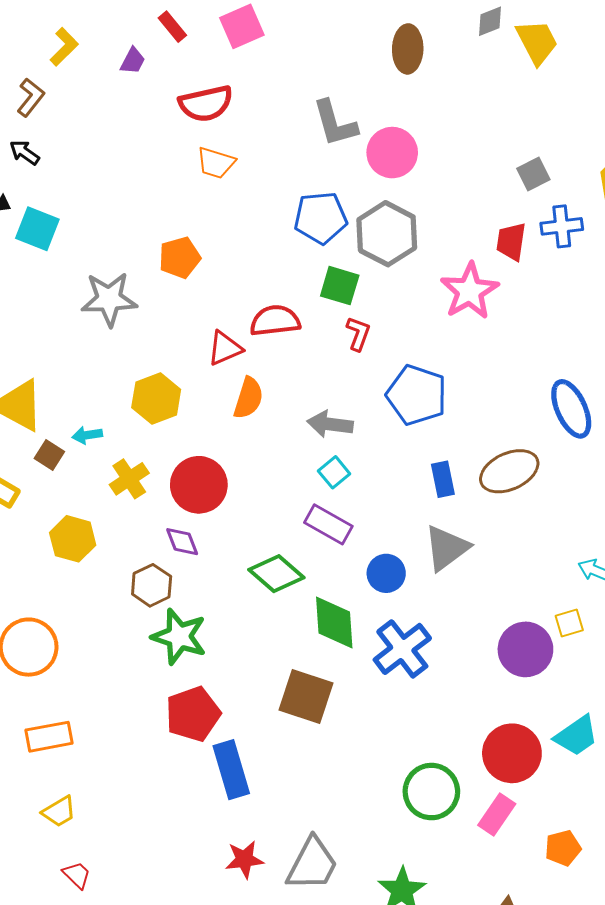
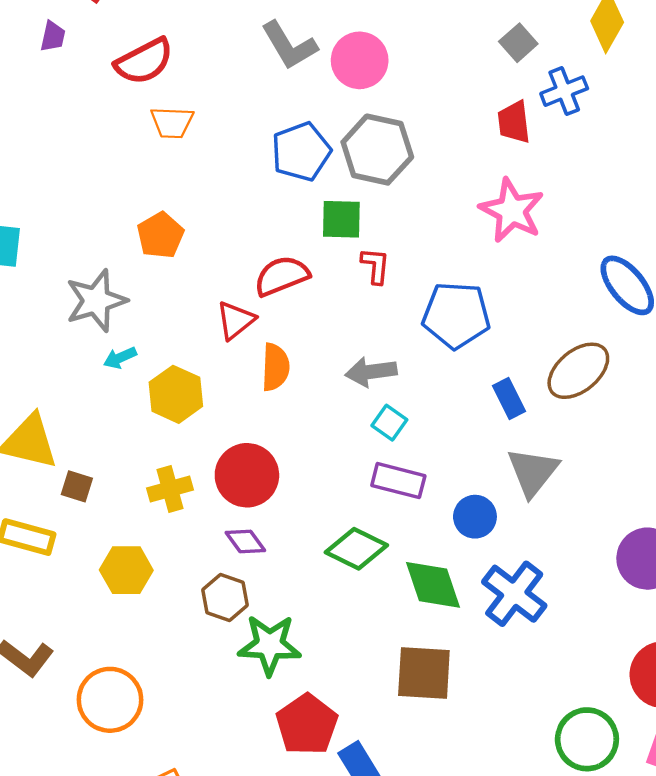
pink star: (469, 291) -> (512, 210), moved
cyan arrow: (87, 435) -> (120, 358), moved
yellow cross: (129, 479) -> (170, 489), turned 33

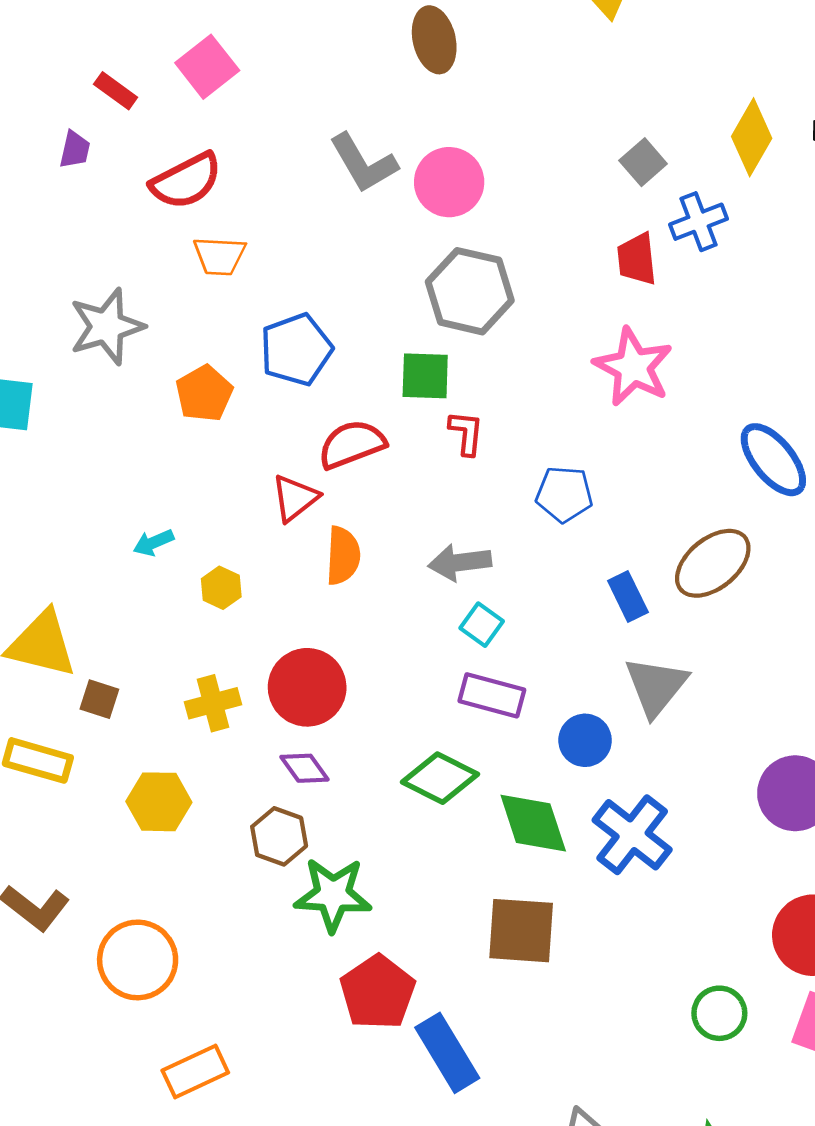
blue pentagon: (301, 152) -> (296, 350), moved
gray star: (96, 301) -> (107, 326), moved
blue pentagon: (456, 315) -> (564, 494), size x0.7
yellow hexagon: (176, 394) -> (221, 588), size x0.6
green circle: (587, 739) -> (719, 1013), size x0.7

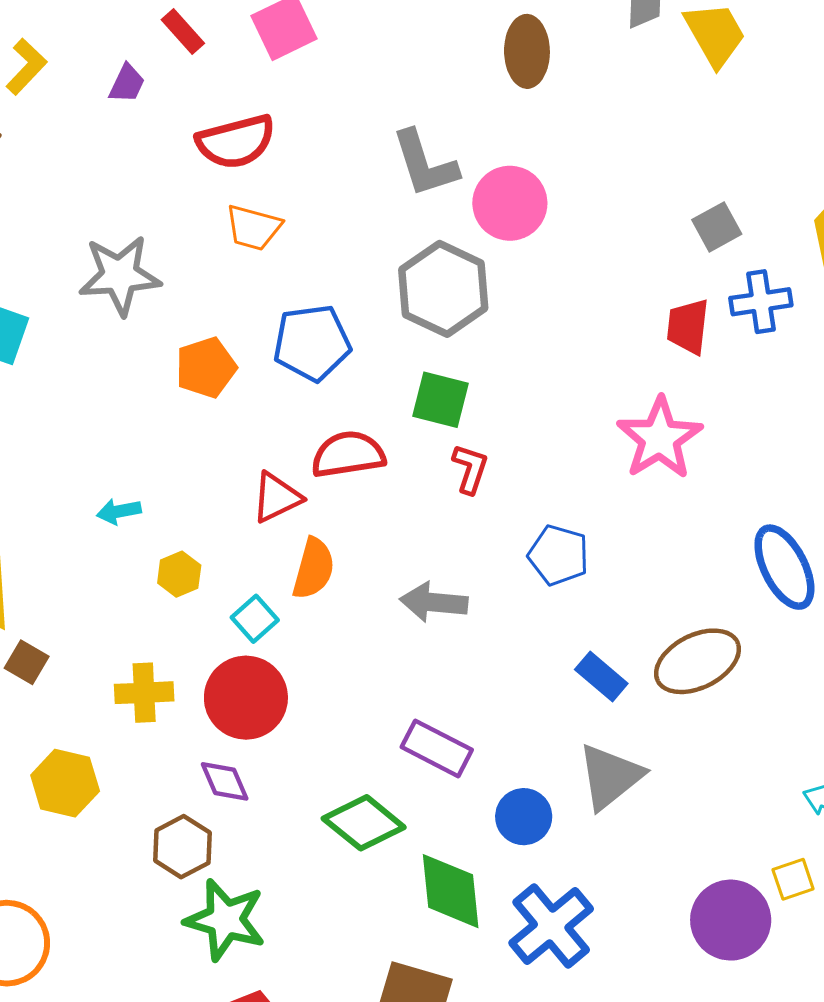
gray hexagon: (470, 291) -> (443, 289), moved
blue rectangle: (628, 596) -> (601, 676), turned -36
cyan square: (482, 625) -> (255, 619), moved

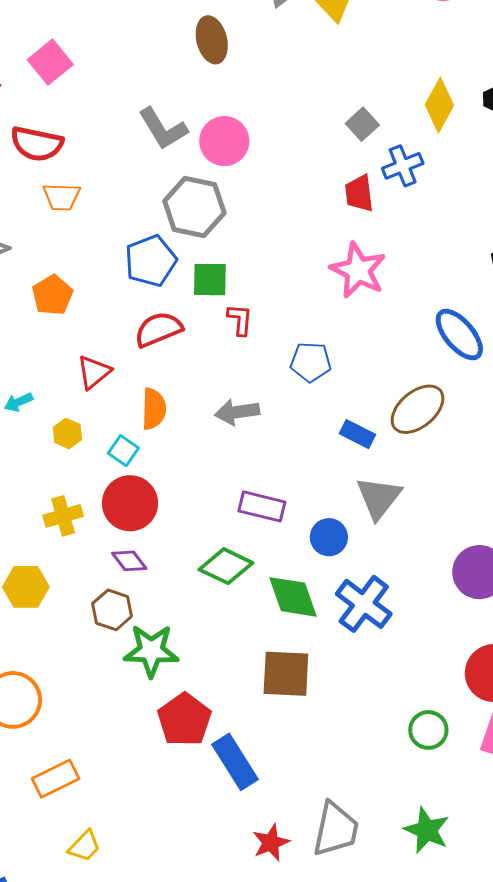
red semicircle: (236, 142) -> (37, 144), turned 40
blue pentagon: (312, 343) -> (151, 261), moved
red triangle: (277, 497) -> (94, 372), moved

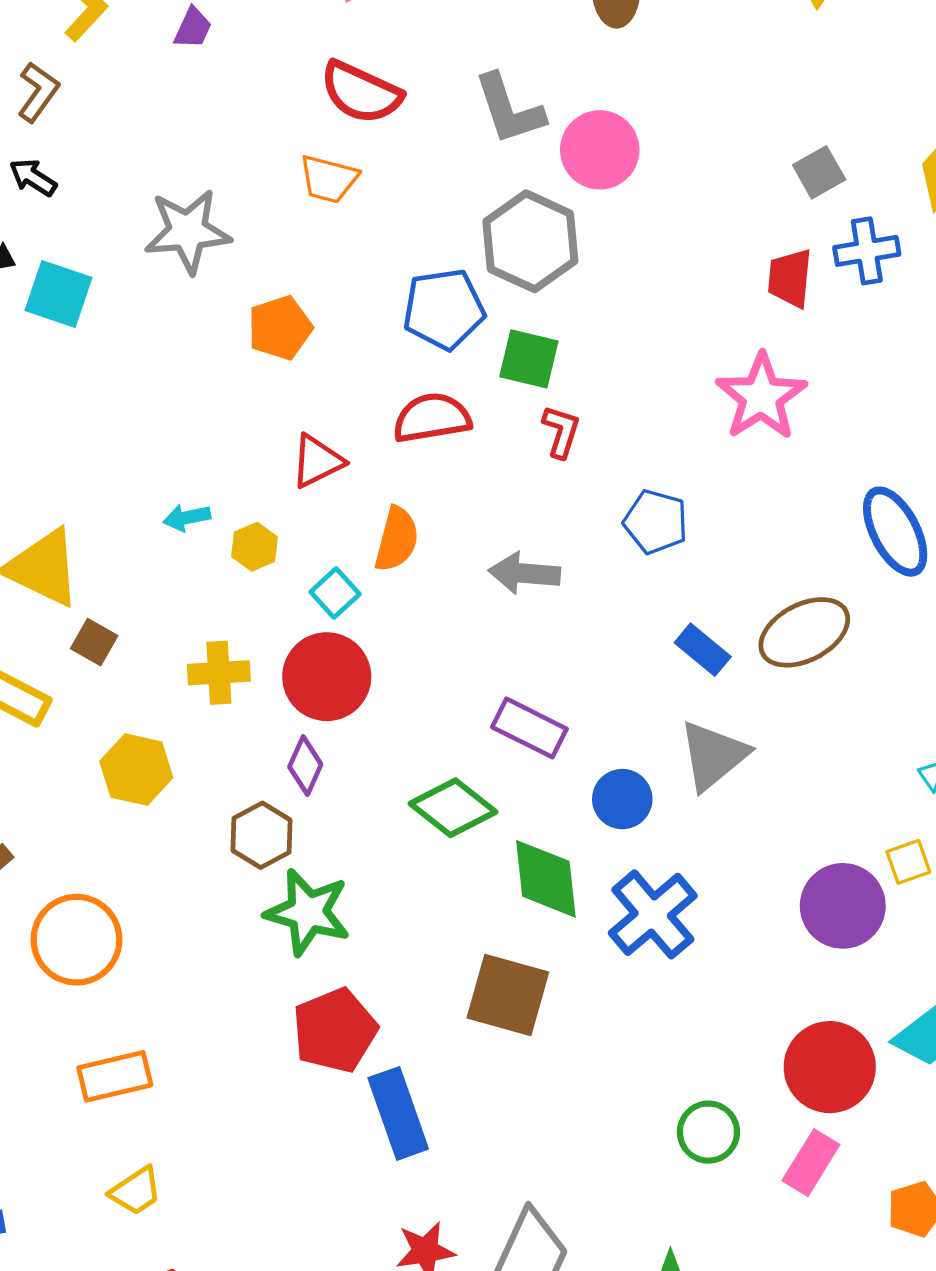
red semicircle: (37, 144) -> (361, 92), moved
cyan arrow: (18, 402) -> (187, 517), moved
purple diamond: (129, 561) -> (305, 766), turned 48

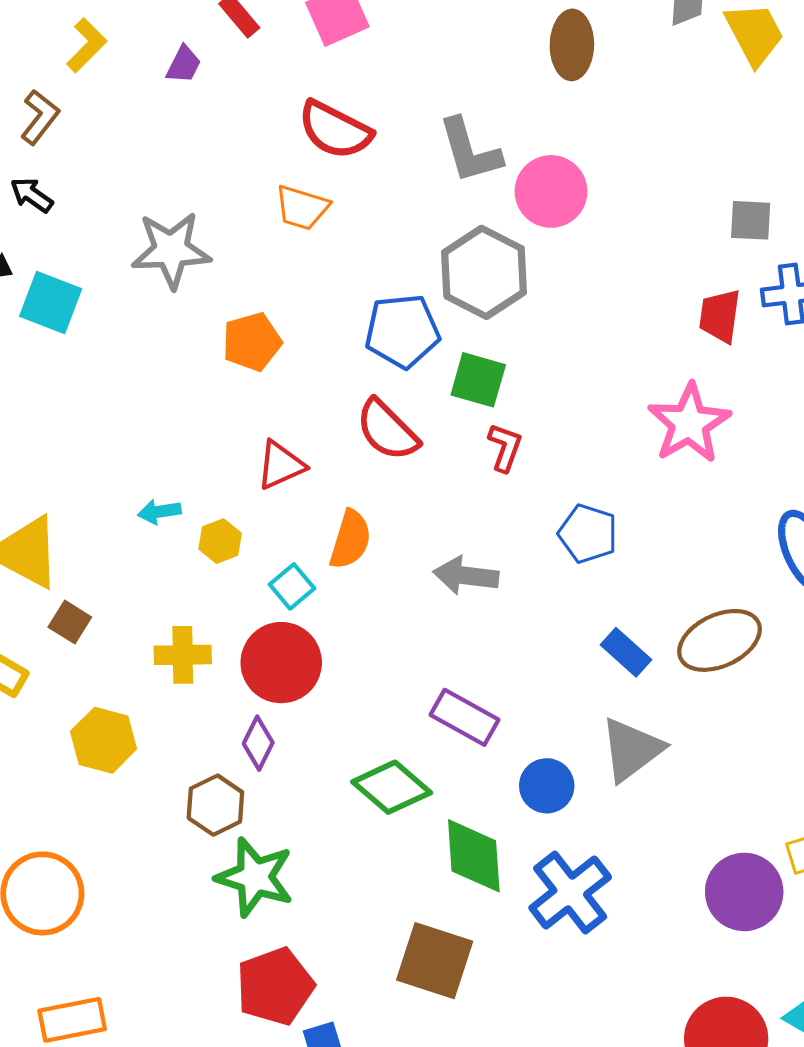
gray square: (819, 172) -> (751, 220), turned 30
red semicircle: (432, 418) -> (387, 430), turned -128

